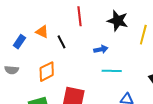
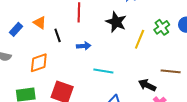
blue arrow: (101, 49) -> (84, 46), moved

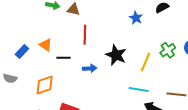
black star: (116, 22) -> (116, 55), moved
black line: (58, 35) -> (63, 58), turned -72
cyan line: (103, 71) -> (139, 89), moved

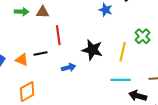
orange triangle: (46, 45) -> (22, 60), moved
black line: (63, 58) -> (40, 53), moved

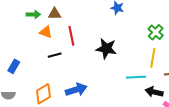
yellow line: (123, 52) -> (153, 58), moved
orange triangle: (22, 60) -> (46, 32), moved
blue arrow: (69, 68) -> (76, 90), moved, size x1.5

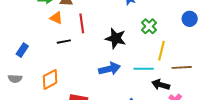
green cross: (156, 32) -> (149, 26), moved
blue arrow: (76, 90) -> (110, 69), moved

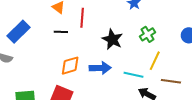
blue rectangle: (22, 50) -> (19, 32), size x1.6
orange diamond: (50, 79) -> (70, 66), moved

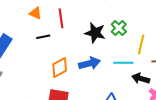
green cross: (147, 34) -> (119, 28), moved

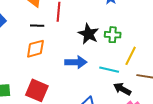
green cross: (119, 28) -> (113, 35), turned 35
orange diamond: (60, 68) -> (35, 49), moved

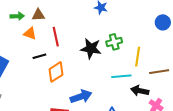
orange diamond: (35, 49) -> (56, 72), moved
blue arrow: (76, 62) -> (81, 97), moved

